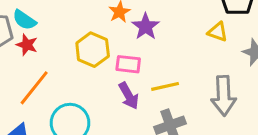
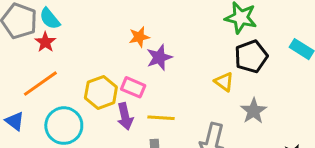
yellow hexagon: (93, 50) -> (101, 92), moved

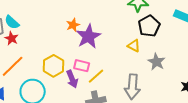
purple star: (159, 57) -> (88, 36), size x1.4
pink rectangle: (133, 87) -> (82, 66), moved
yellow line: (161, 118) -> (96, 76), turned -36

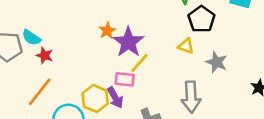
red star: (11, 38) -> (45, 55), moved
yellow hexagon: (54, 66) -> (95, 99), moved
yellow line: (96, 76) -> (140, 63), moved

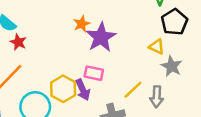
gray star: (217, 62) -> (172, 66), moved
yellow line: (140, 63) -> (133, 90), moved
gray arrow: (191, 97) -> (157, 97), size x0.7

